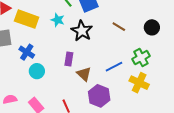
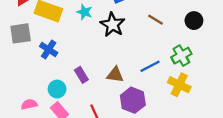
purple rectangle: (69, 59) -> (81, 75), moved, turned -40
cyan circle: (37, 71) -> (57, 89), moved
brown triangle: (84, 74) -> (115, 75), turned -35

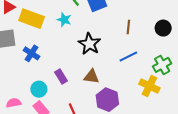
brown line: (156, 20) -> (128, 27), turned 64
black star: (112, 25) -> (89, 44), moved
green cross: (181, 56) -> (162, 65), moved
blue line: (150, 66) -> (128, 57), moved

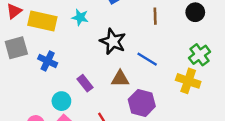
blue line: (128, 57) -> (147, 59), moved, turned 66

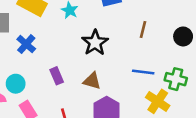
green cross: (200, 55) -> (176, 79), turned 35
blue line: (147, 59) -> (143, 72), moved, turned -40
cyan circle: (61, 101) -> (16, 84), moved

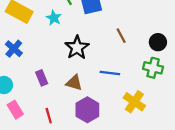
brown line: (143, 30) -> (121, 36), turned -42
blue line: (143, 72) -> (110, 73), moved
green cross: (176, 79) -> (153, 68), moved

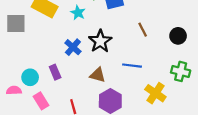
blue cross: (14, 49) -> (73, 47), moved
green cross: (153, 68) -> (181, 71), moved
purple rectangle: (42, 78) -> (55, 72), moved

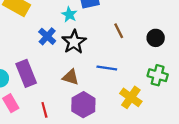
cyan star: (78, 13) -> (69, 14), moved
blue cross: (73, 47) -> (47, 36), moved
purple rectangle: (55, 72) -> (26, 73), size x1.6

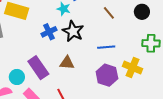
blue cross: (47, 36) -> (49, 32), turned 35
brown triangle: (71, 77) -> (67, 63), moved
purple hexagon: (83, 105) -> (107, 75), moved

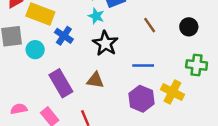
blue cross: (49, 32) -> (64, 36), moved, turned -35
cyan circle: (17, 77) -> (35, 50), moved

